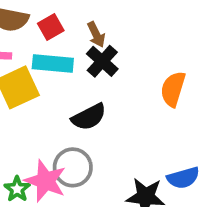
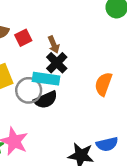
cyan rectangle: (53, 64) -> (46, 79), moved
gray circle: (73, 167) -> (29, 90), moved

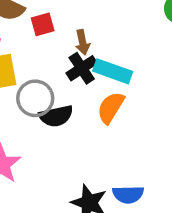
cyan rectangle: (46, 79) -> (113, 71), moved
orange semicircle: (103, 84) -> (111, 108), moved

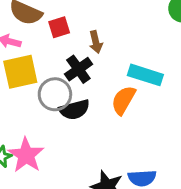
black cross: (82, 68) -> (78, 69), moved
cyan rectangle: (113, 71) -> (145, 75), moved

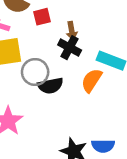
black cross: (78, 69) -> (70, 48), moved, turned -30

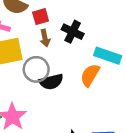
brown arrow: (72, 31) -> (45, 38), moved
black cross: (70, 48) -> (73, 32), moved

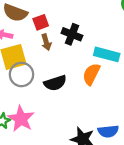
gray circle: (36, 69) -> (21, 74), moved

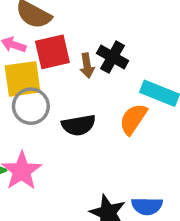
red square: (41, 22) -> (52, 52), moved, size x1.5
brown arrow: (46, 42) -> (87, 66), moved

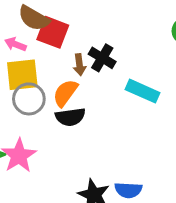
red square: (52, 52) -> (53, 32), moved, turned 32
orange semicircle: (133, 119) -> (65, 93), moved

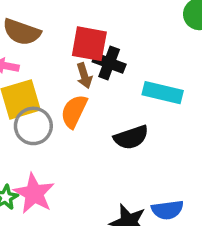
red square: (53, 32) -> (89, 44), moved
black semicircle: (70, 117) -> (131, 137), moved

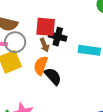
gray circle: (33, 126) -> (15, 42), moved
black semicircle: (131, 137) -> (53, 76), moved, turned -108

